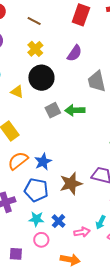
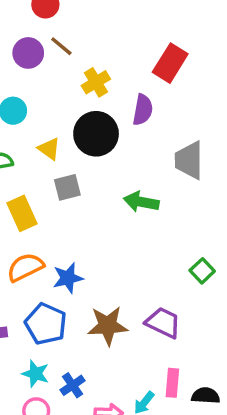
red rectangle: (81, 15) -> (170, 63), moved
brown line: (34, 21) -> (61, 46), moved
purple semicircle: (75, 53) -> (143, 110), moved, turned -36
gray square: (53, 110) -> (67, 187), moved

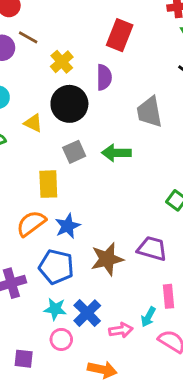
gray square: (67, 187) -> (74, 152), moved
yellow rectangle: (22, 213) -> (48, 184), moved, turned 32
blue cross: (73, 385) -> (87, 313), size x1.4

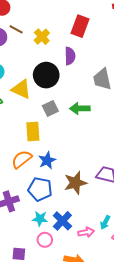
yellow cross: (62, 62) -> (42, 37), moved
yellow triangle: (33, 123) -> (21, 89), size x1.5

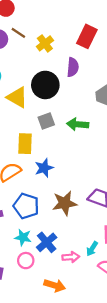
blue star: (47, 160) -> (44, 168), moved

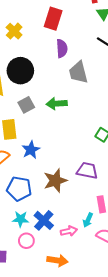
purple semicircle: (73, 67) -> (62, 48), moved

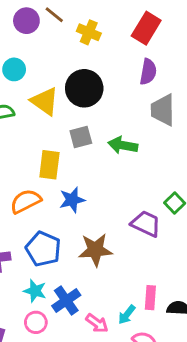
yellow cross: (14, 31) -> (89, 32), turned -35
purple trapezoid: (87, 171) -> (146, 224), moved
pink arrow: (69, 231) -> (97, 323), turned 35

